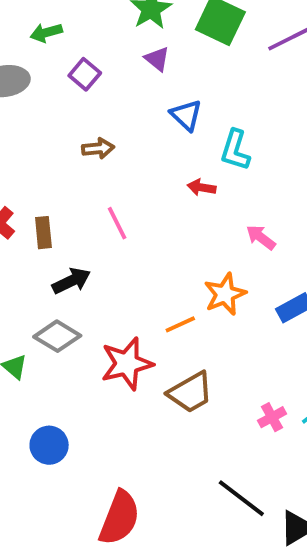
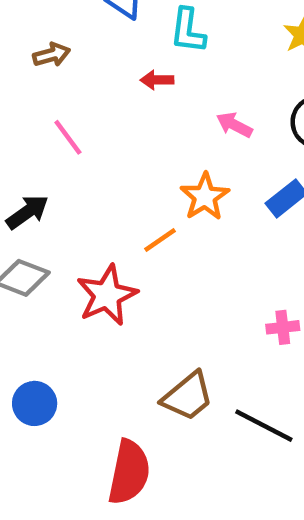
brown arrow: (98, 148) -> (52, 55), moved
brown trapezoid: (190, 392) -> (188, 396), moved
pink cross: (272, 417) -> (283, 327), turned 32

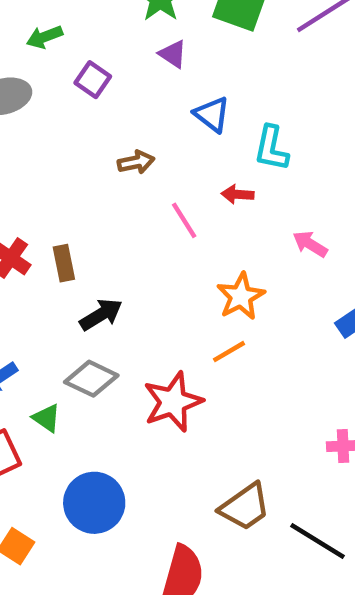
pink line: (68, 137) -> (184, 220), moved
orange star: (205, 197) -> (241, 296), moved
blue circle: (35, 403) -> (94, 503), size x1.4

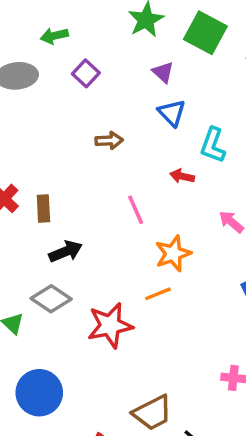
purple triangle: (173, 54) -> (163, 72), moved
pink line: (184, 220) -> (136, 210), moved

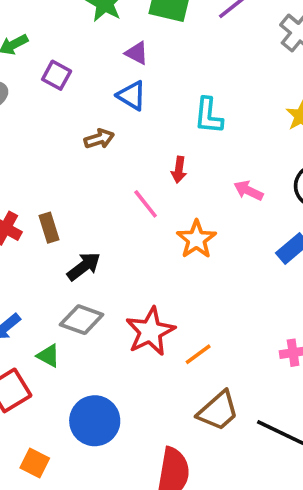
blue triangle: (172, 113) -> (132, 96), moved
red arrow: (182, 176) -> (179, 170), moved, turned -80
orange line: (158, 294) -> (198, 354), moved

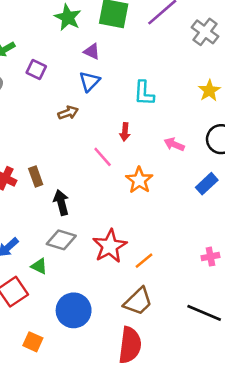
blue triangle: (132, 96) -> (89, 81), turned 45
black arrow: (84, 266) -> (61, 203), turned -65
brown trapezoid: (218, 411) -> (138, 301), moved

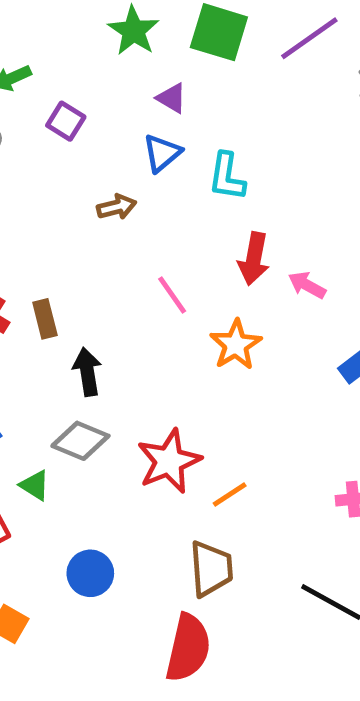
cyan L-shape: (144, 93) -> (227, 177), moved
red arrow: (125, 132) -> (254, 259), moved, size x1.5
brown trapezoid: (138, 301) -> (211, 569), turned -56
blue circle: (74, 310) -> (90, 573), size x0.7

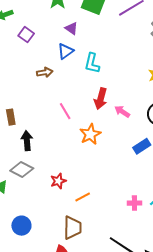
red star: (169, 461) -> (58, 181), size x0.6

